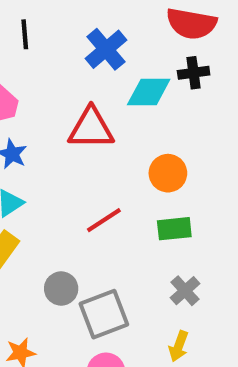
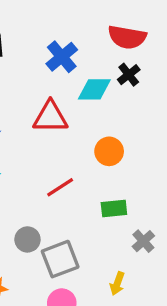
black cross: (194, 73) -> (129, 75), turned -30
green rectangle: (174, 229) -> (114, 208), moved
gray cross: (185, 291) -> (143, 241), moved

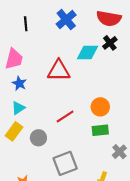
blue cross: (62, 57) -> (66, 20), moved
orange circle: (109, 151) -> (100, 107), moved
gray circle: (27, 239) -> (38, 138), moved

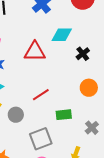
black cross: (110, 43) -> (83, 54), moved
orange circle: (100, 107) -> (89, 88), moved
green rectangle: (100, 130) -> (64, 115), moved

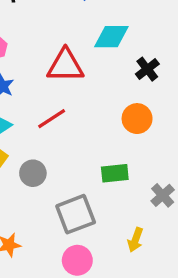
orange circle: (89, 88) -> (137, 119), moved
red line: (41, 95) -> (52, 119), moved

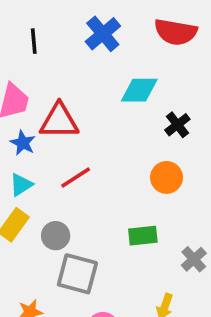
red triangle: (65, 66) -> (59, 121), moved
gray square: (76, 214) -> (77, 274), moved, turned 36

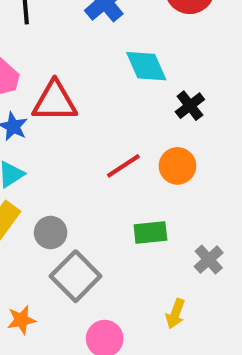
cyan diamond: (139, 90) -> (146, 66), turned 66
red line: (76, 177) -> (123, 166), moved
gray square: (77, 274) -> (76, 276), turned 30

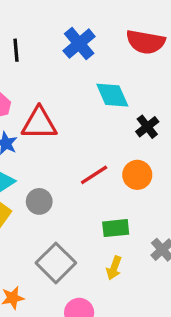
gray circle: (51, 233) -> (39, 201), moved
yellow arrow: (175, 314) -> (114, 268), moved

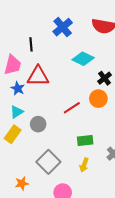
black line: (16, 50) -> (31, 44), moved
cyan diamond: (112, 95) -> (83, 59), turned -40
orange circle: (137, 175) -> (98, 99), moved

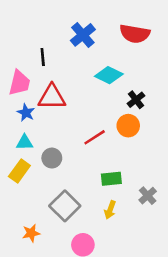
cyan triangle: (17, 112) -> (25, 142), turned 32

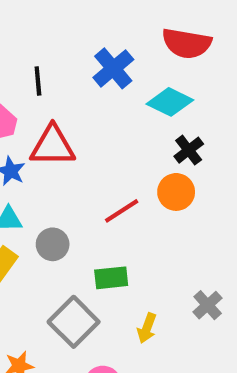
blue cross: (83, 35) -> (113, 68), moved
cyan diamond: (109, 75) -> (170, 102), moved
green rectangle: (111, 179) -> (111, 278), moved

